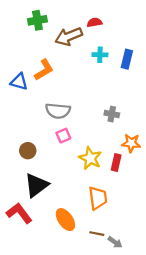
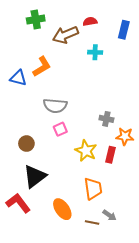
blue rectangle: (127, 59) -> (124, 30), moved
gray cross: (112, 114) -> (106, 119), moved
gray arrow: (115, 242) -> (109, 215), moved

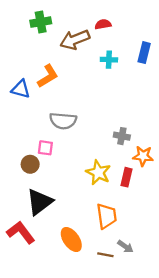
blue rectangle: (124, 30) -> (144, 53), moved
pink square: (60, 129) -> (45, 148), moved, turned 32

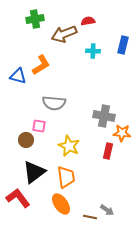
gray cross: (122, 136) -> (104, 116), size x1.5
yellow star: (98, 172) -> (69, 146), moved
orange trapezoid: (107, 216) -> (66, 177), moved

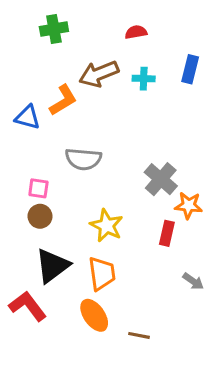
brown arrow: (64, 34) -> (99, 74), moved
gray cross: (104, 116) -> (161, 179), turned 30
pink square: (39, 126) -> (38, 188), moved
gray arrow: (107, 210) -> (193, 281), moved

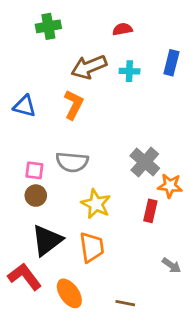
orange L-shape: (63, 100) -> (74, 105), moved, turned -32
gray semicircle: (83, 159) -> (72, 162), moved
gray arrow: (193, 281) -> (171, 265), moved
orange ellipse: (94, 315) -> (69, 293), moved

